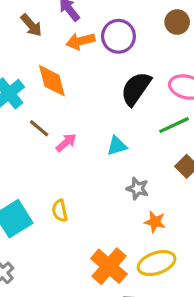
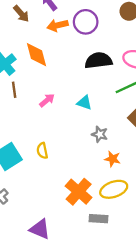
black semicircle: (136, 89) -> (98, 60), turned 48
brown line: (39, 128) -> (14, 90), moved, turned 42
cyan triangle: (117, 146) -> (84, 103), turned 35

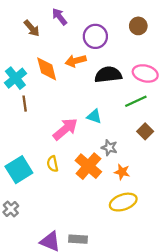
orange arrow: (58, 25) -> (76, 61), moved
pink arrow: (47, 100) -> (65, 129), moved, size x1.6
orange cross: (79, 192) -> (88, 166), moved
gray rectangle: (98, 219) -> (78, 239), moved

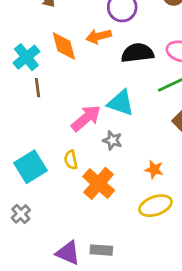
cyan triangle: (94, 116) -> (121, 103), size x1.5
gray star: (109, 148) -> (112, 140), moved
orange cross: (88, 166) -> (99, 183), moved

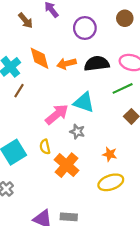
orange arrow: (99, 36) -> (67, 64), moved
brown line: (37, 88) -> (19, 91), turned 40

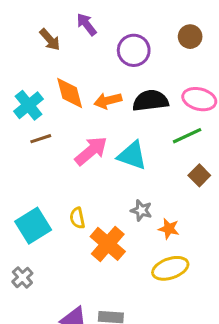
brown line: (19, 91) -> (41, 139), turned 40
pink arrow: (57, 114) -> (91, 151), moved
gray star: (77, 132) -> (141, 210), moved

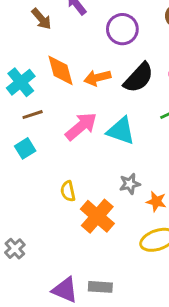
black semicircle: (150, 101) -> (139, 78), turned 140
gray star: (141, 210) -> (130, 184), turned -30
cyan square: (33, 226) -> (25, 148), moved, size x0.6

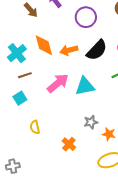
cyan triangle: (121, 131) -> (85, 86), turned -30
yellow semicircle: (68, 191) -> (35, 127), moved
orange cross: (97, 216) -> (69, 144), size x0.6
gray cross: (15, 249) -> (13, 166), turned 32

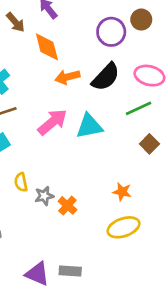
purple circle: (86, 17) -> (111, 32), moved
orange diamond: (44, 45) -> (47, 47), moved
gray star: (91, 122) -> (44, 196), moved

